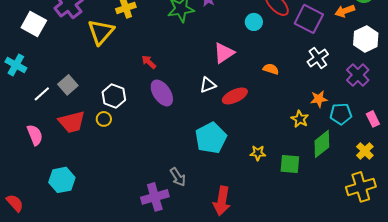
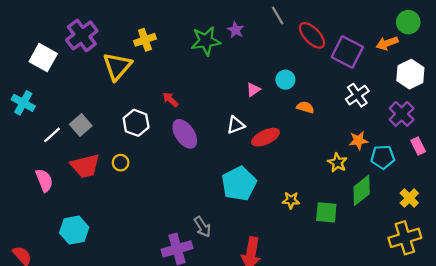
cyan circle: (254, 22) -> (285, 80), moved
pink triangle: (224, 53) -> (253, 90), size x0.6
white hexagon: (114, 96) -> (136, 123), moved
pink rectangle: (373, 119) -> (418, 146), moved

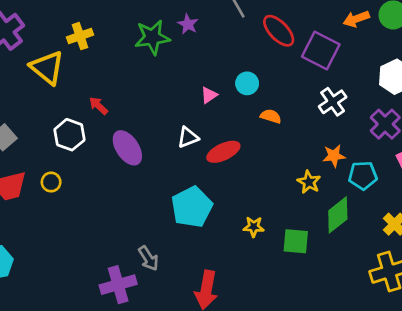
orange arrow: (387, 43) -> (356, 19), moved
yellow triangle: (117, 66) -> (47, 68), turned -32
red arrow: (170, 100) -> (98, 106), moved

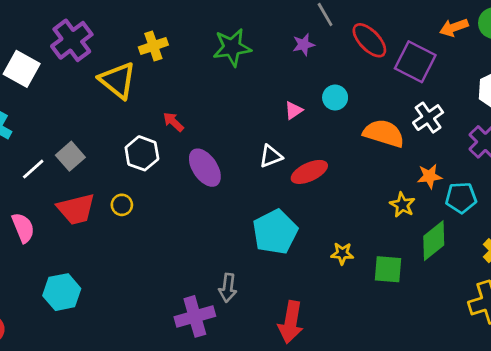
purple star: (188, 24) -> (304, 45), moved, turned 30
orange semicircle: (271, 116) -> (384, 133), moved, size x1.8
gray arrow: (148, 258) -> (228, 288), turned 40

